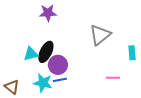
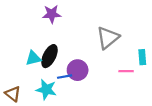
purple circle: (58, 65) -> (78, 70), moved
pink line: (113, 78) -> (126, 71), moved
blue line: (60, 80) -> (65, 77), moved

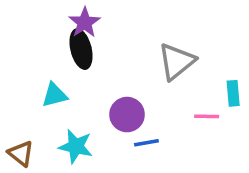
purple star: (52, 14) -> (85, 23), turned -30
black ellipse: (49, 56) -> (81, 49), moved, turned -40
blue line: (65, 77) -> (146, 143), moved

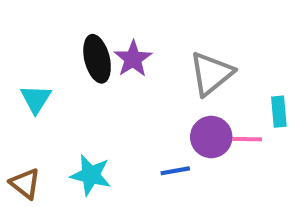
purple star: (85, 23) -> (133, 59), moved
cyan triangle: (54, 95) -> (36, 99), moved, turned -44
purple circle: (127, 115) -> (211, 137), moved

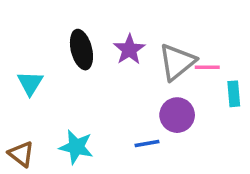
purple star: (133, 59) -> (129, 50), moved
pink line: (247, 139) -> (207, 67), moved

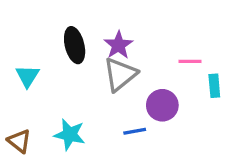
gray triangle: (177, 62) -> (120, 74), moved

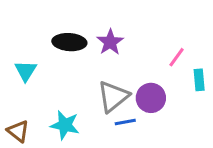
black ellipse: (75, 45) -> (69, 42), turned -72
pink line: (190, 61) -> (177, 57), turned -55
gray triangle: (120, 74) -> (113, 96), moved

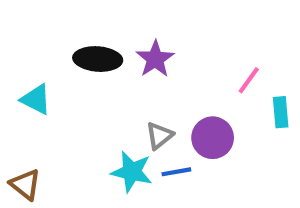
cyan triangle: (26, 71) -> (36, 99), turned -35
gray triangle: (113, 96) -> (159, 136), size x0.6
cyan star: (65, 125) -> (132, 172), moved

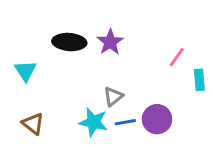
cyan triangle: (36, 99) -> (25, 71), turned 30
purple circle: (213, 138) -> (157, 119), moved
brown triangle: (25, 185) -> (33, 124), moved

